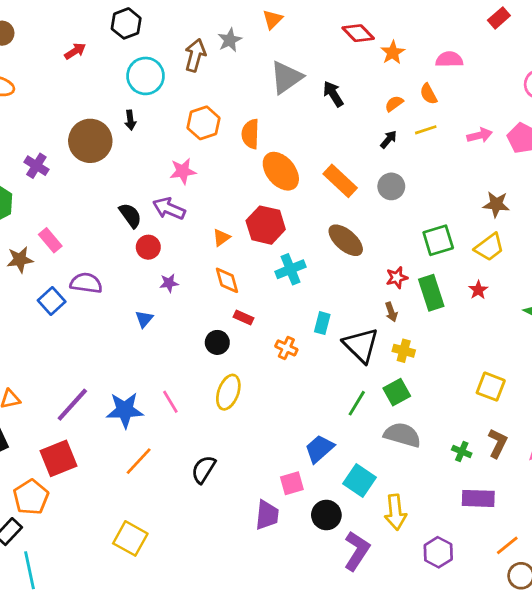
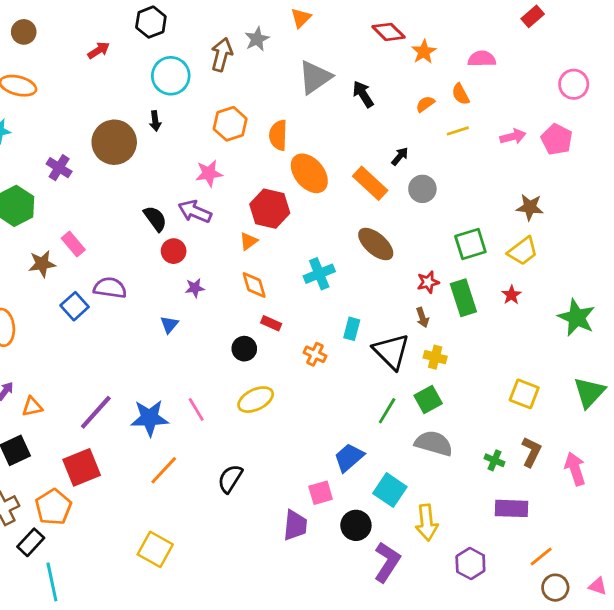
black arrow: (389, 139) -> (400, 156), moved
red hexagon: (266, 225) -> (270, 209), moved
yellow ellipse: (228, 392) -> (256, 400), turned 44

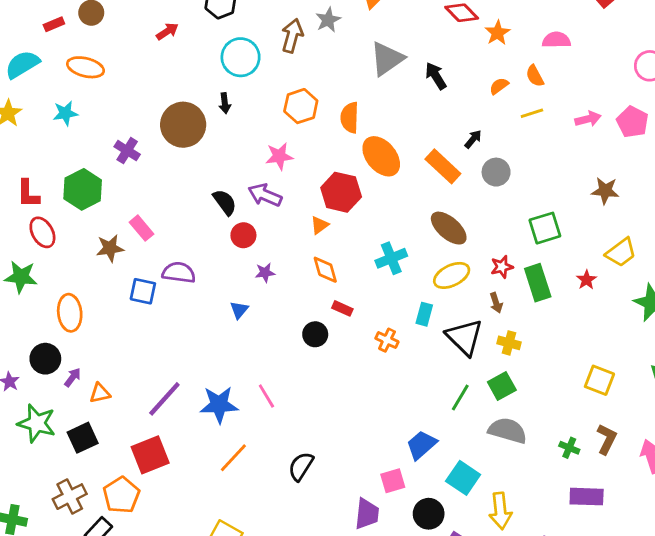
yellow trapezoid: (523, 251) -> (621, 252), moved
blue square: (75, 306) -> (143, 291), turned -36
yellow ellipse: (256, 400) -> (452, 275), moved

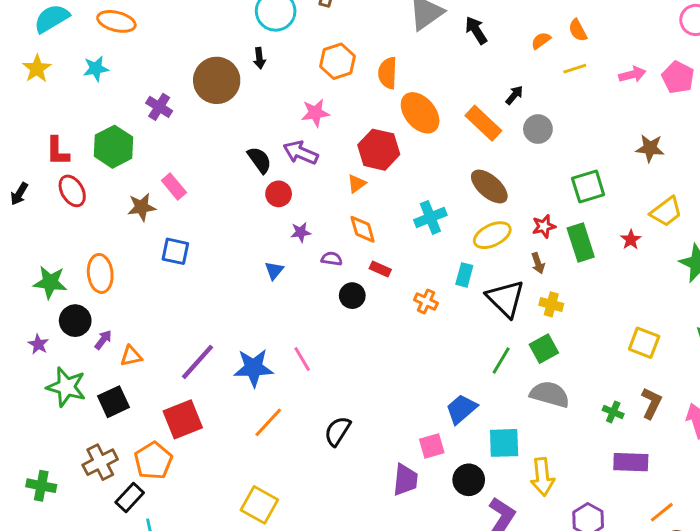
purple semicircle: (179, 273) -> (332, 259), moved, size x0.6
green star: (21, 277) -> (50, 282), moved
cyan square: (463, 478) -> (504, 443), turned -36

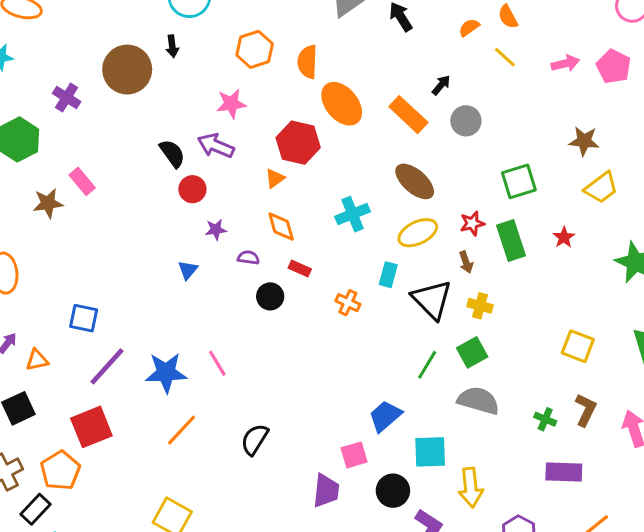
yellow line: (575, 69) -> (505, 57), turned 60
yellow trapezoid: (666, 212) -> (601, 188), moved
blue square: (175, 251) -> (84, 318), moved

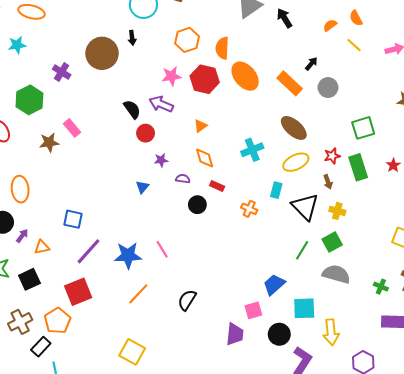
red hexagon: (298, 143) -> (205, 79), moved

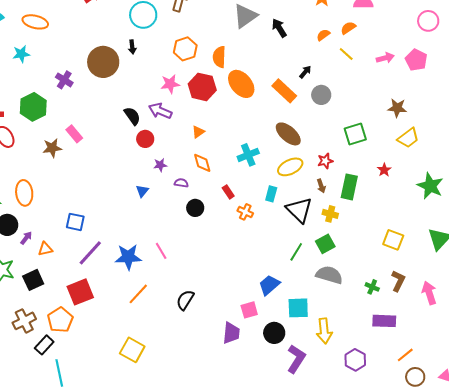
orange semicircle: (356, 18) -> (348, 28), turned 84
green rectangle: (358, 167) -> (349, 187), moved, turned 30
red rectangle: (217, 186) -> (228, 192), moved, turned 32

